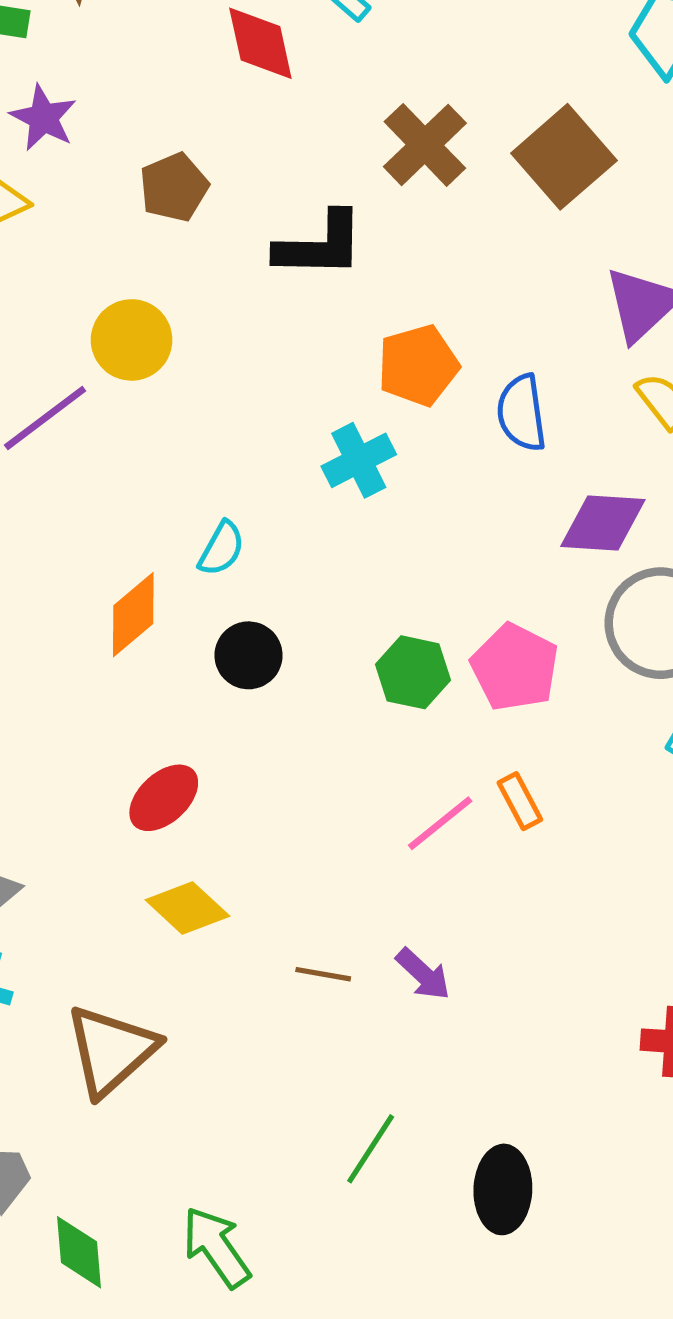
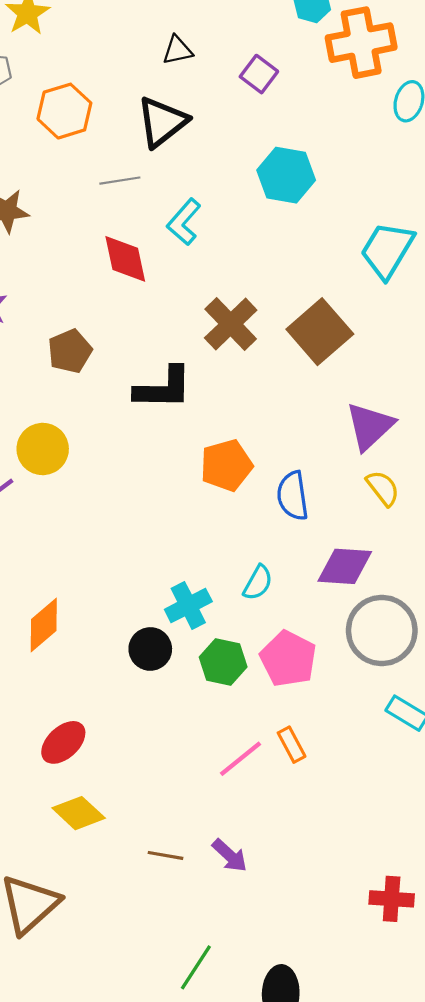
cyan cross: (359, 460) -> (188, 606), moved
cyan semicircle: (221, 549) -> (258, 583), moved
black circle: (249, 655) -> (150, 649), moved

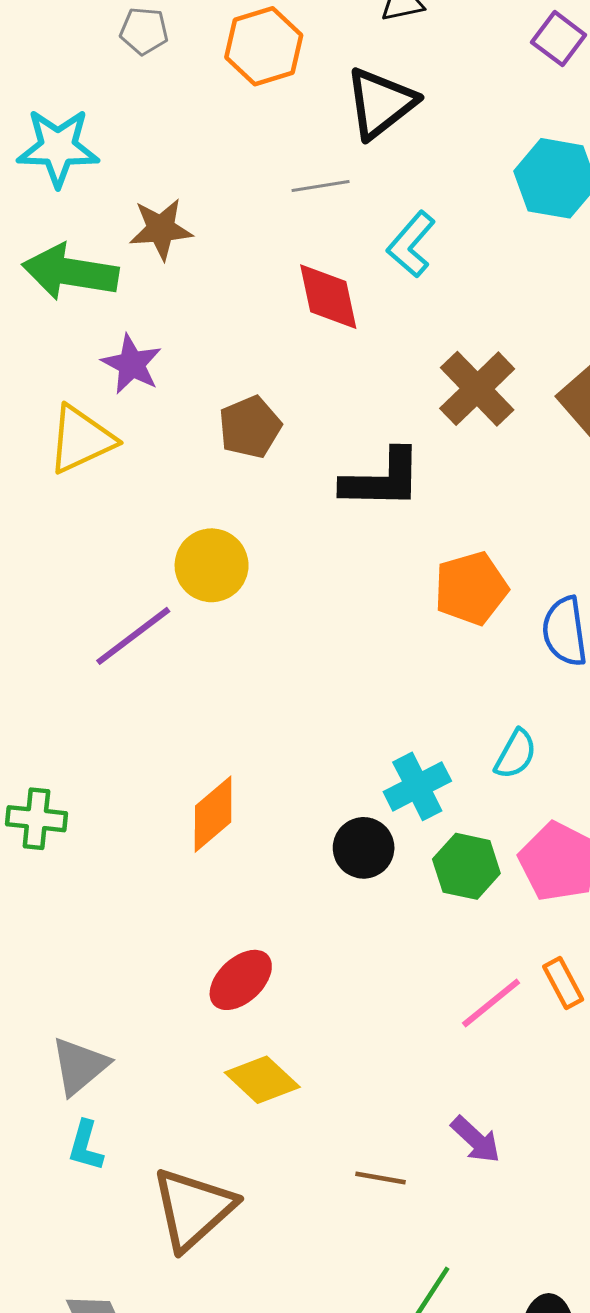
purple square: (259, 74) -> (559, 39), moved
orange hexagon: (64, 111) -> (264, 46), moved
brown line: (165, 855) -> (380, 1178), moved

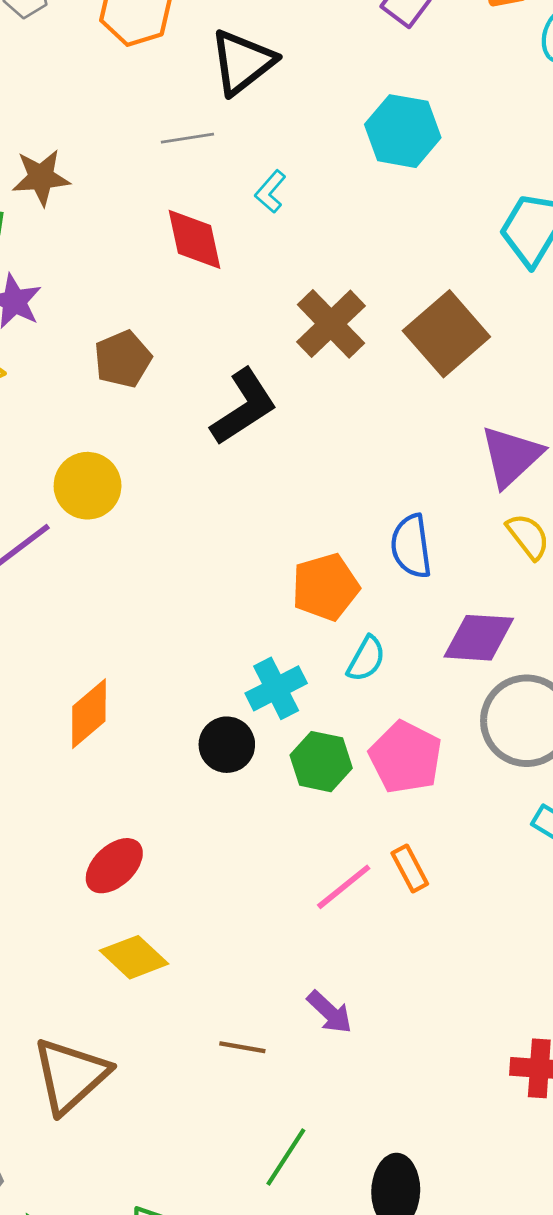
cyan L-shape: (411, 244) -> (270, 192), size x0.7
black L-shape: (382, 479) -> (244, 407), turned -34
orange pentagon: (471, 588) -> (325, 587), moved

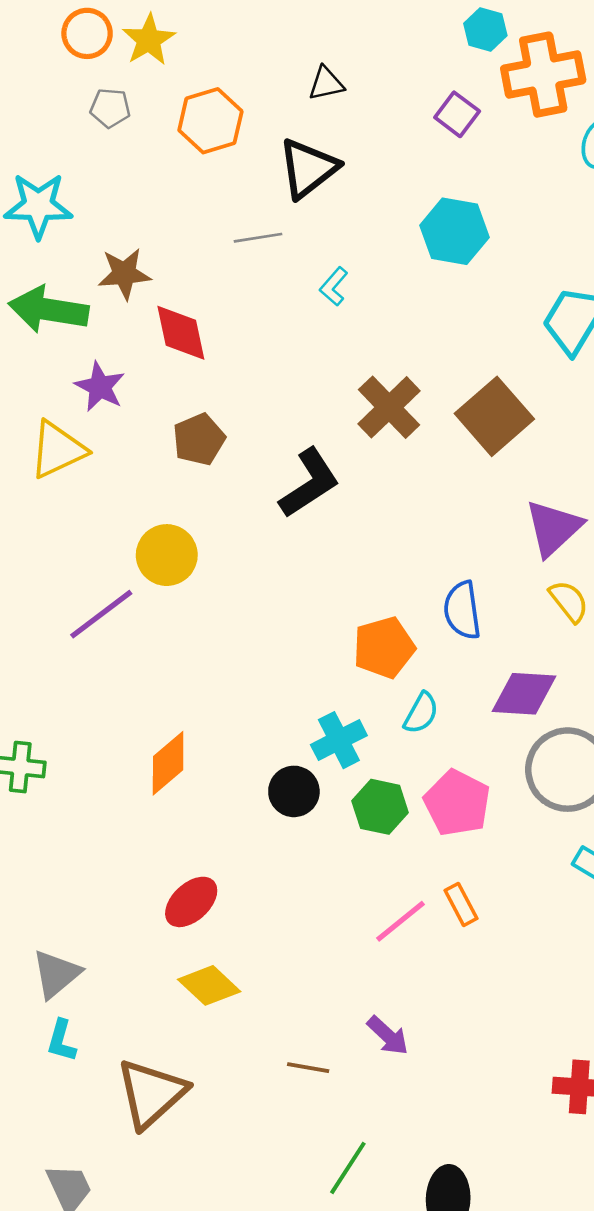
red diamond: (194, 239) -> (181, 333), moved

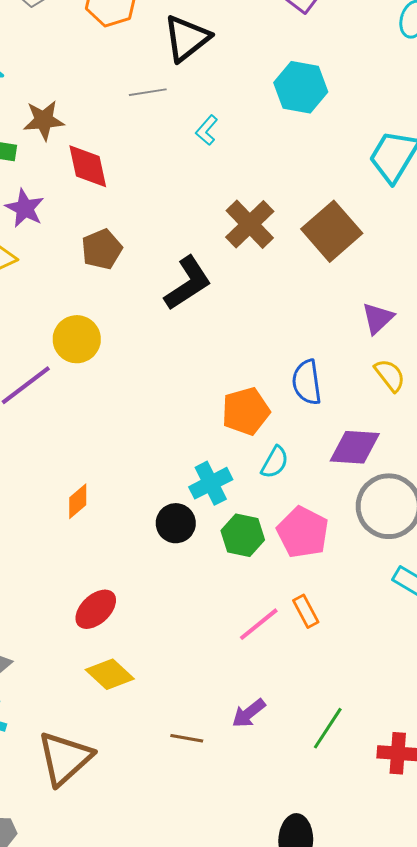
purple triangle: (553, 528) -> (378, 318), size x0.7
orange diamond: (168, 763) -> (78, 501), size x0.7
purple arrow: (388, 1036) -> (249, 713), turned 99
green line: (348, 1168) -> (328, 728), moved

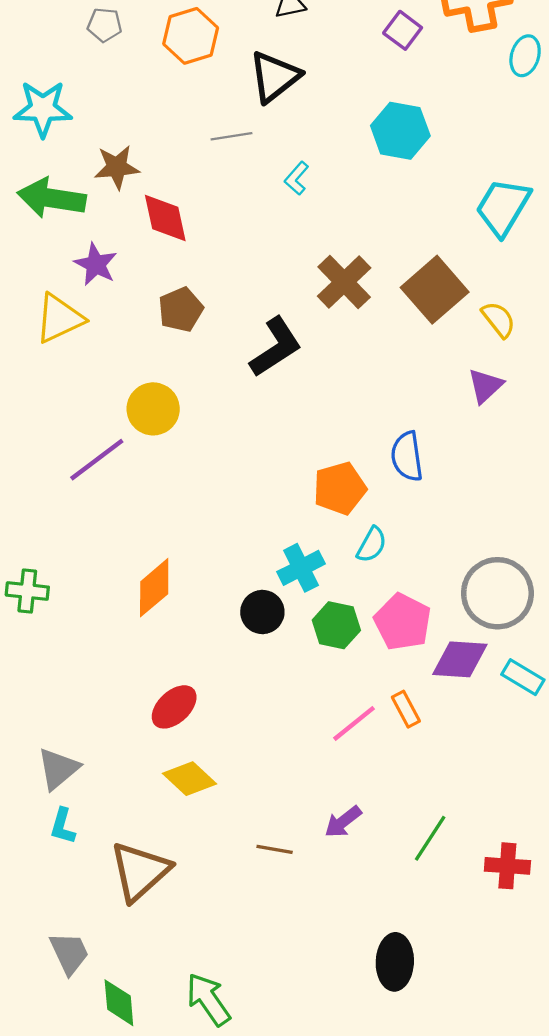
yellow semicircle: (390, 375) -> (499, 320), moved
purple diamond: (355, 447) -> (460, 659), moved
orange diamond: (78, 501) -> (154, 588), size x1.5

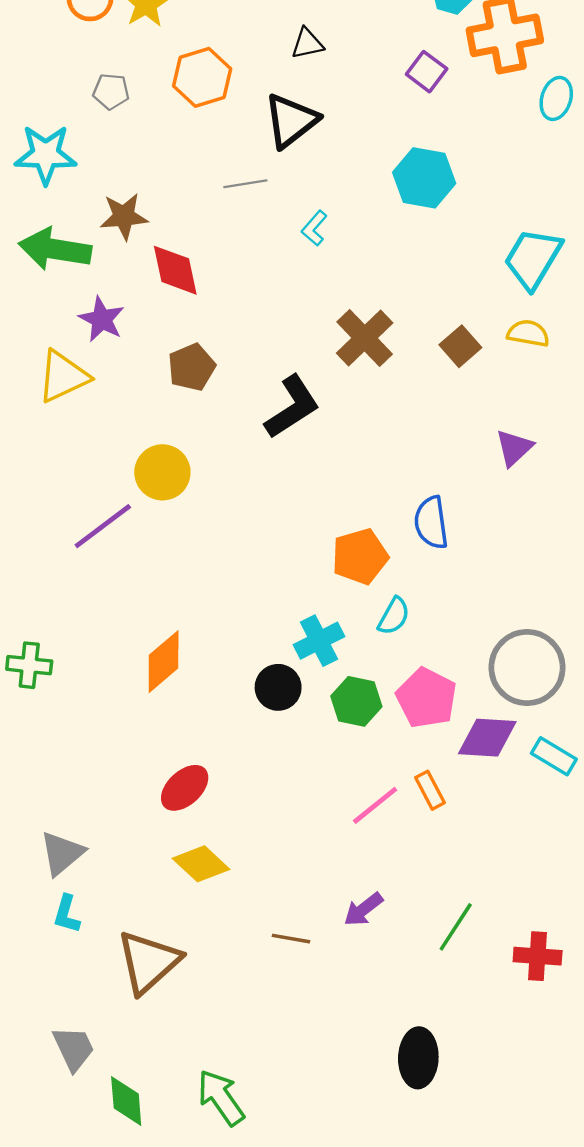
gray pentagon: (105, 25) -> (111, 91), moved
brown square: (435, 290) -> (460, 346), size x0.6
yellow semicircle: (499, 320) -> (528, 333), moved, turned -42

